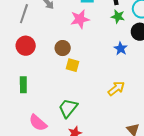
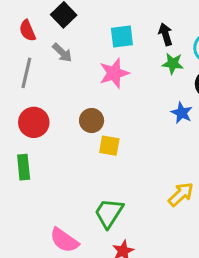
green rectangle: (23, 85) -> (24, 167), moved
yellow arrow: (116, 88) -> (181, 194), moved

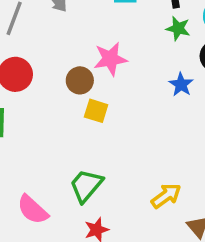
pink star: (114, 73) -> (110, 59), moved
yellow arrow: (181, 194) -> (166, 196), moved

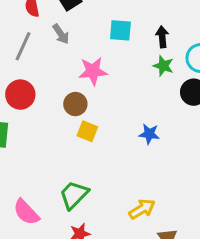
pink star: (110, 59) -> (93, 71), moved
blue star: (181, 84) -> (149, 134), moved, turned -30

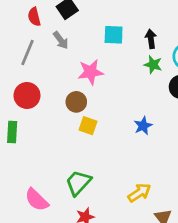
blue star: (149, 134) -> (143, 126), turned -30

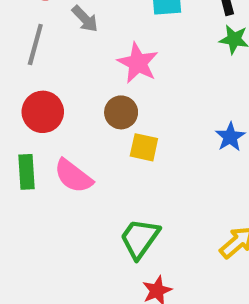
pink star: (91, 72) -> (138, 63), turned -30
pink semicircle: (37, 200) -> (73, 176), moved

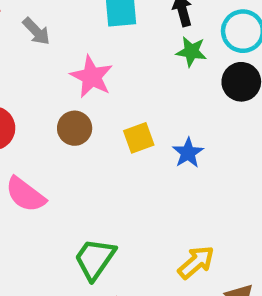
yellow square: (144, 147) -> (139, 138), moved, turned -32

